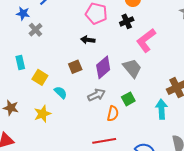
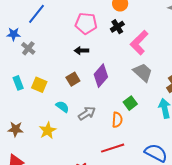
gray trapezoid: (132, 68) -> (143, 72), moved
yellow square: (40, 77) -> (39, 85), moved
gray arrow: (97, 95) -> (87, 113), moved

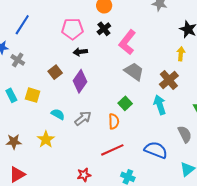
black arrow: (81, 51) -> (80, 52), moved
purple diamond: (101, 76) -> (80, 81), moved
brown square: (73, 79) -> (55, 72), moved

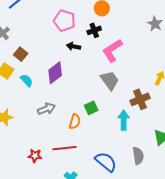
black arrow: (80, 52) -> (73, 46), moved
brown square: (55, 72) -> (21, 54), moved, turned -32
cyan semicircle: (58, 114) -> (27, 80), moved
red star: (84, 175) -> (35, 156), moved

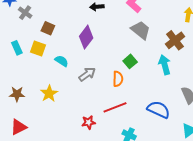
cyan semicircle: (27, 80) -> (62, 61), moved

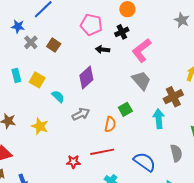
brown square: (48, 28) -> (54, 45), moved
yellow star: (49, 94) -> (40, 126), turned -30

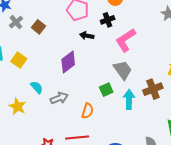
cyan semicircle: (58, 96) -> (37, 87), moved
green square: (125, 109) -> (106, 90), moved
cyan arrow: (159, 119) -> (129, 99), moved

